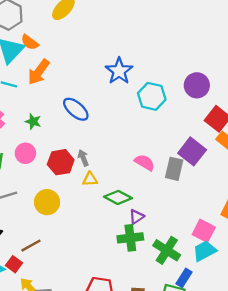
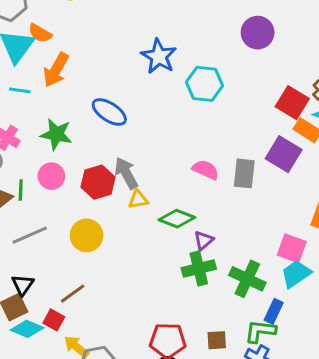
purple circle: (197, 85) -> (258, 33), moved
green star: (33, 121) -> (56, 134), size x1.5
purple square: (192, 151) -> (284, 154), moved
gray arrow: (83, 158) -> (126, 173), size x1.5

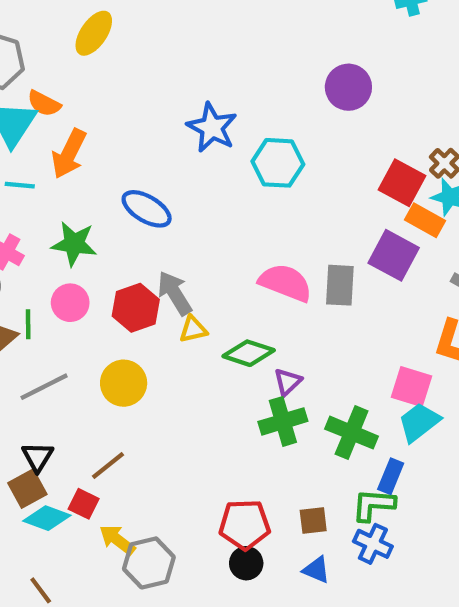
pink semicircle: (206, 170) -> (285, 283), size x1.4

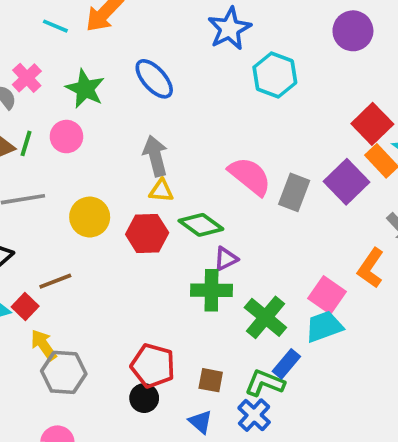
red hexagon: (136, 308) -> (147, 233), moved

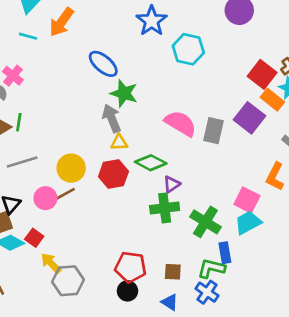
green star: (85, 89) -> (124, 93), moved
pink circle: (66, 137) -> (45, 198), moved
brown line: (55, 281) -> (64, 194), moved
blue rectangle: (286, 364) -> (225, 253), turned -42

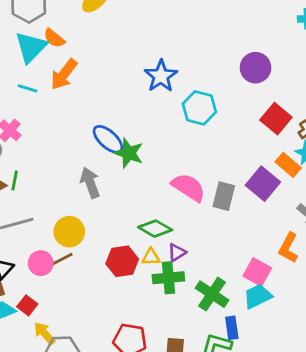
blue ellipse: (103, 64) -> (108, 139), moved
red square: (262, 74) -> (276, 119), moved
gray arrow: (112, 118) -> (90, 183), moved
yellow triangle: (119, 142) -> (151, 257), moved
red hexagon: (113, 174) -> (122, 261), moved

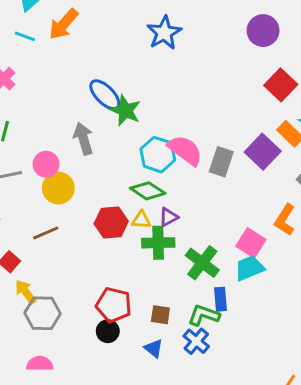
cyan hexagon: (199, 108) -> (158, 155), moved
brown line: (61, 260) -> (46, 233), moved
pink circle: (41, 263) -> (46, 164), moved

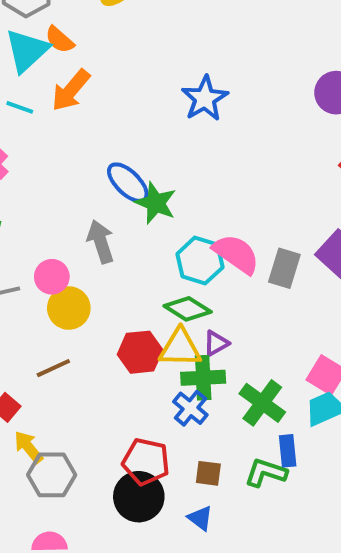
yellow triangle: (141, 220) -> (180, 348), size x1.6
black circle: (108, 331) -> (139, 497), size x1.6
blue cross: (196, 341) -> (190, 408), moved

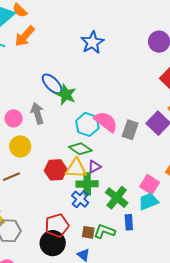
pink circle: (52, 277) -> (14, 118), moved
red pentagon: (146, 462) -> (57, 225), turned -30
green L-shape: (266, 473) -> (104, 231), moved

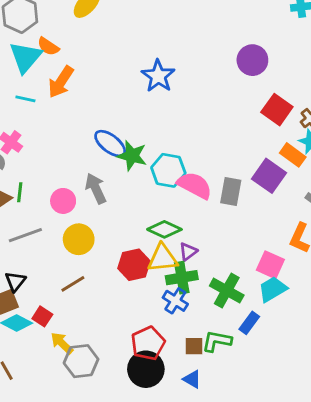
cyan hexagon: (87, 124) -> (168, 170), moved
blue rectangle: (129, 222) -> (249, 323), turned 49

